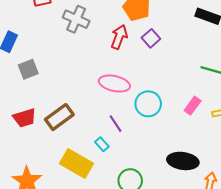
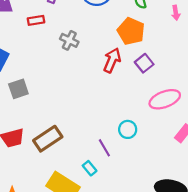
gray cross: (76, 19) -> (69, 40), size x0.7
pink ellipse: (114, 84) -> (165, 99), moved, turned -36
cyan circle: (148, 104) -> (128, 129), moved, size x0.7

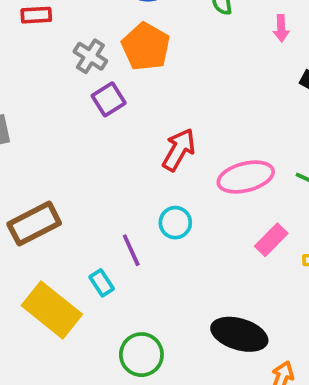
orange pentagon: (131, 31) -> (146, 47), moved
red arrow: (112, 60) -> (179, 150), moved
purple square: (144, 63) -> (109, 99), moved

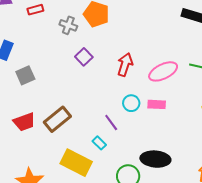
purple square: (109, 99) -> (84, 57), moved
pink rectangle: (271, 240) -> (157, 104), moved, turned 60
black ellipse: (239, 334) -> (155, 159), moved

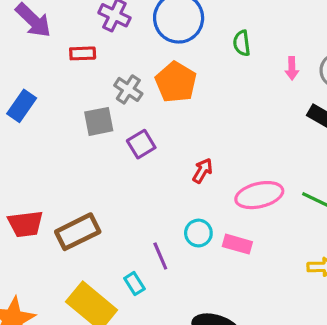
red arrow: (125, 65) -> (203, 171), size x0.7
gray square: (25, 75) -> (99, 121), moved

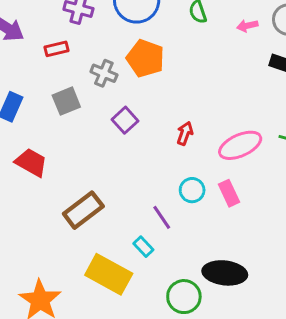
pink arrow: (292, 68) -> (247, 26), turned 90
gray square: (99, 121) -> (66, 101), moved
red trapezoid: (25, 224) -> (31, 163), moved, turned -132
pink rectangle: (237, 244) -> (229, 193), turned 60

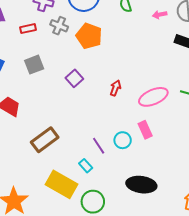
gray cross: (104, 73) -> (59, 26), moved
cyan circle: (192, 190) -> (123, 140), moved
green circle: (184, 297) -> (93, 202), moved

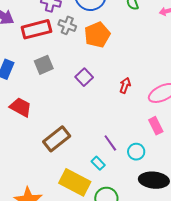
red rectangle: (28, 29) -> (36, 29), size x1.8
orange pentagon: (89, 36) -> (97, 35), turned 30
cyan circle: (123, 140) -> (136, 152), moved

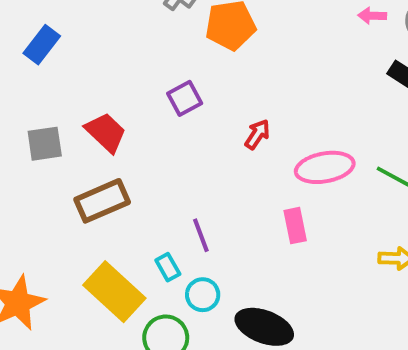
gray square: (44, 65) -> (45, 144), moved
red trapezoid: (21, 107) -> (106, 132), moved
cyan circle: (136, 152) -> (203, 295), moved

